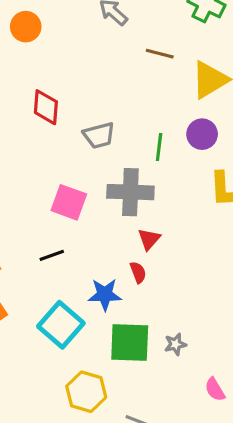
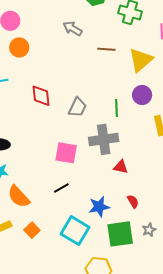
gray trapezoid: (99, 135) -> (77, 107), turned -40
red triangle: (149, 239) -> (121, 167), turned -49
red semicircle: (138, 272) -> (133, 201), moved

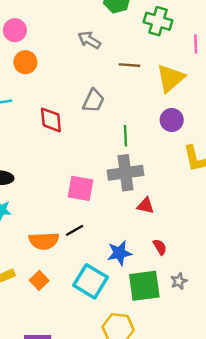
gray trapezoid: (77, 107) -> (93, 101), moved
green line: (117, 108) -> (126, 136), moved
orange semicircle: (19, 197) -> (44, 241), moved, turned -50

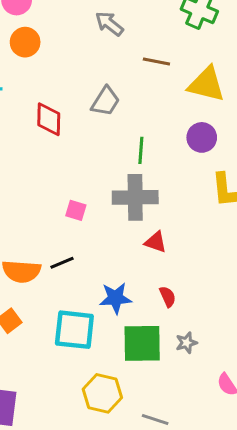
yellow triangle: (170, 78) -> (206, 84), turned 48
pink square: (80, 188) -> (76, 210), size x0.6
cyan square: (90, 281) -> (74, 330), turned -32

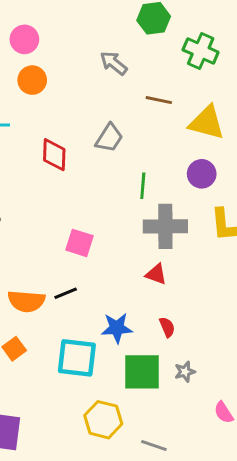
gray cross: (135, 197) -> (165, 226), moved
pink square: (76, 210) -> (79, 243), size x1.4

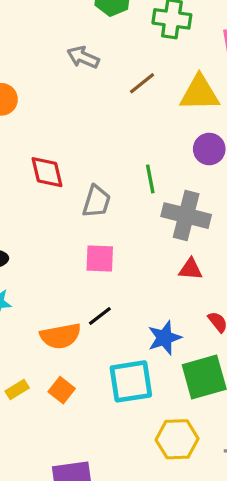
brown line: (159, 100) -> (142, 83), turned -35
gray trapezoid: (109, 138) -> (96, 201), moved
gray cross: (165, 226) -> (186, 216), turned 30

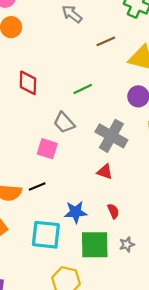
green line: (150, 179) -> (83, 89), moved, turned 60
gray trapezoid: (96, 201) -> (64, 123), moved, turned 105

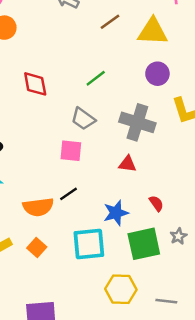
red triangle: (105, 172) -> (127, 164), moved

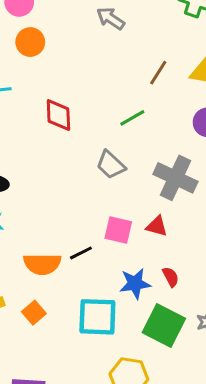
brown line: (110, 22) -> (158, 73), moved, turned -30
pink square: (71, 151) -> (118, 230), moved
red semicircle: (156, 203) -> (171, 277), moved
green square: (144, 244) -> (164, 325), turned 32

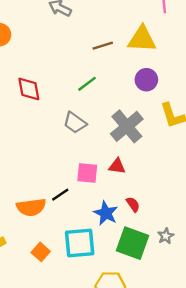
brown line: (158, 73) -> (103, 46), turned 48
gray cross: (175, 178) -> (127, 126), turned 32
blue star: (135, 284) -> (106, 213), turned -30
orange square: (34, 313) -> (41, 252), moved

